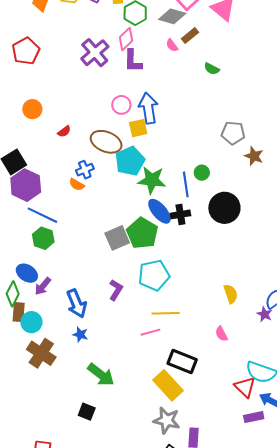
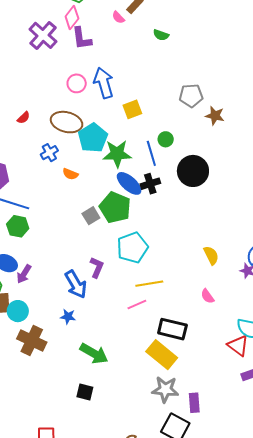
yellow square: (138, 128) -> (132, 109), moved
orange semicircle: (77, 185) -> (70, 174), moved
gray square: (117, 238) -> (91, 216), size x0.7
blue arrow: (77, 304) -> (76, 284), moved

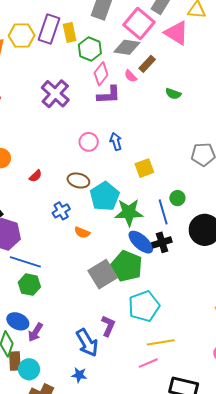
pink diamond: (72, 17) -> (101, 74), moved
purple L-shape: (82, 38) -> (109, 95), moved, turned -85
blue arrow: (104, 83) -> (116, 141), size x0.6
brown ellipse: (67, 122) -> (78, 180), size x0.7
gray square: (91, 216) -> (103, 274), size x1.6

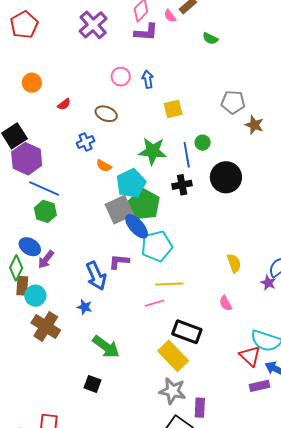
cyan pentagon: (105, 196) -> (131, 183), moved
blue ellipse: (141, 242) -> (137, 226), moved
purple L-shape: (108, 326) -> (119, 262), turned -115

